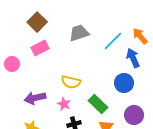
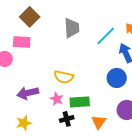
gray trapezoid: (79, 33) -> (72, 28), turned 105
pink rectangle: (40, 48) -> (22, 42), moved, turned 30
green rectangle: (98, 104) -> (80, 102), moved, turned -48

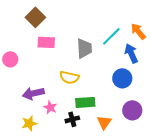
gray trapezoid: (72, 28) -> (84, 48), moved
pink rectangle: (22, 42) -> (46, 42), moved
pink star: (57, 99) -> (50, 107), moved

